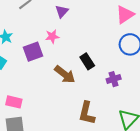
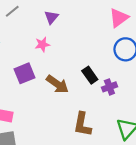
purple square: (33, 52) -> (25, 73), moved
black rectangle: (87, 61) -> (90, 75), moved

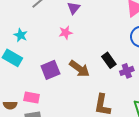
purple square: (25, 73) -> (50, 70), moved

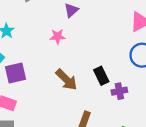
purple square: (50, 70) -> (15, 73), moved

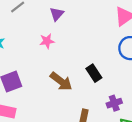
purple cross: (119, 91) -> (114, 103), moved

